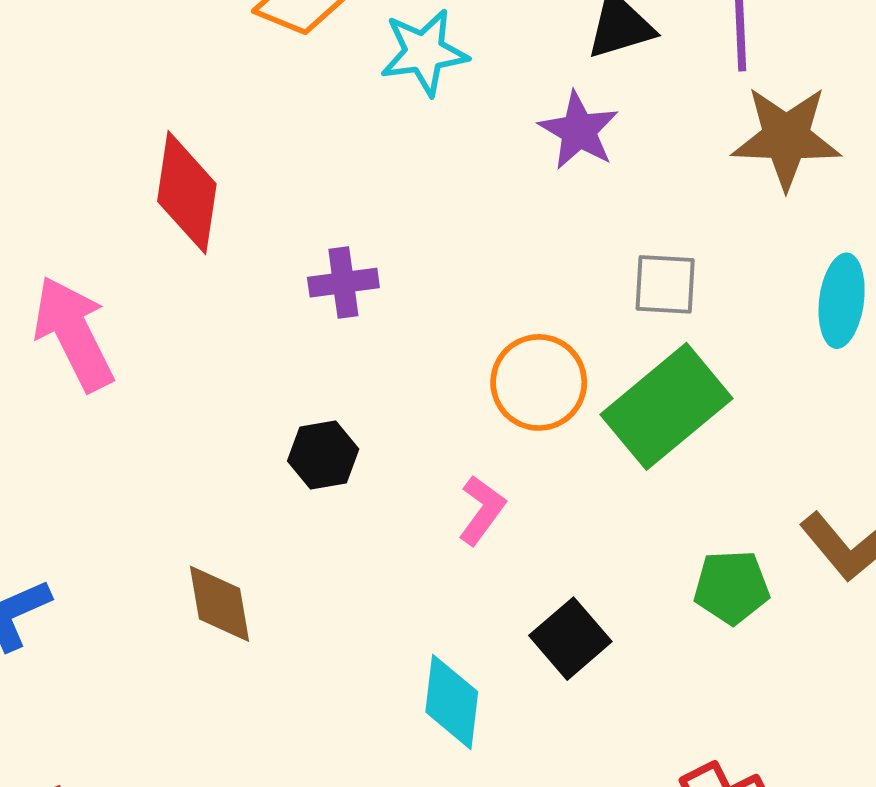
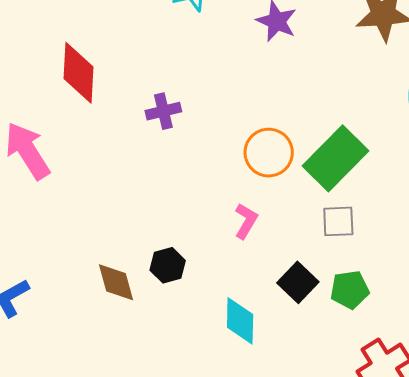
gray square: (665, 284) -> (338, 221), moved
black hexagon: (323, 455) -> (168, 265), moved
green pentagon: (731, 587) -> (350, 290), moved

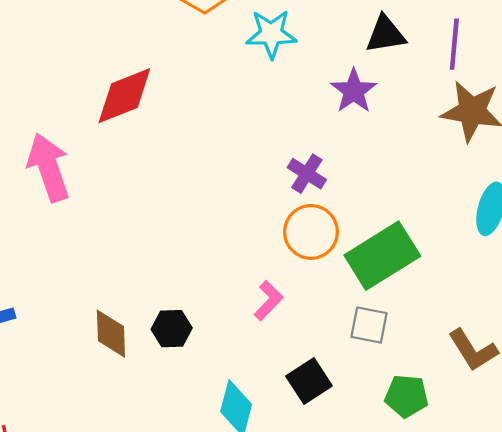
red diamond: (78, 73) -> (124, 96), turned 52
purple cross: (163, 111) -> (307, 174), moved, turned 32
green pentagon: (350, 290) -> (406, 396), moved

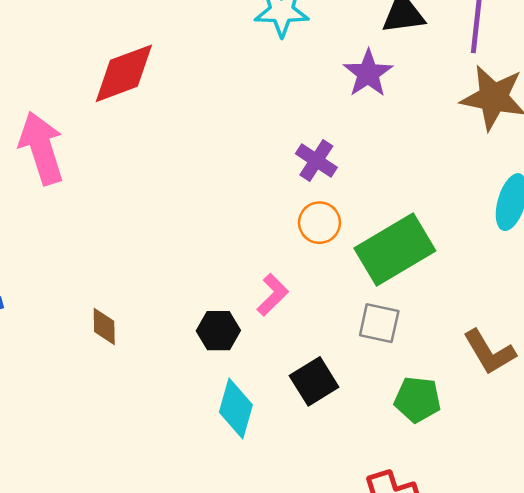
orange circle: (311, 232) -> (319, 223), size x0.7
black hexagon: (172, 329) -> (218, 331), moved
brown diamond: (111, 334) -> (104, 326), size x0.7

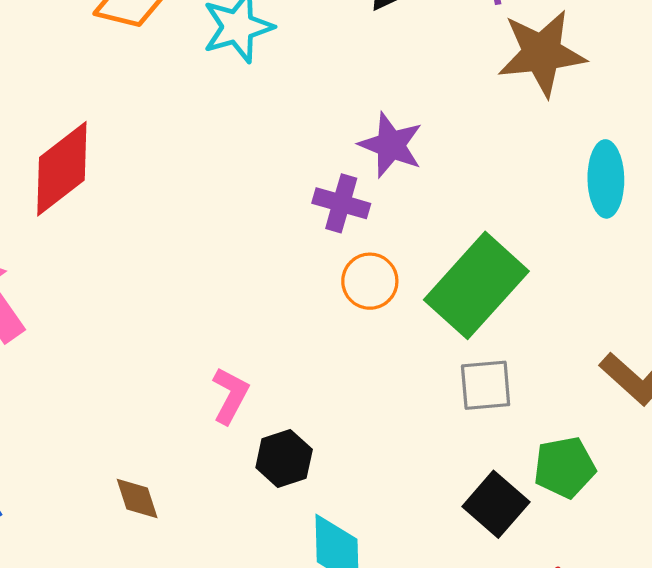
purple star: (368, 73) -> (391, 145), moved
pink L-shape: (273, 295) -> (230, 395), moved
black square: (314, 381) -> (496, 504), moved

